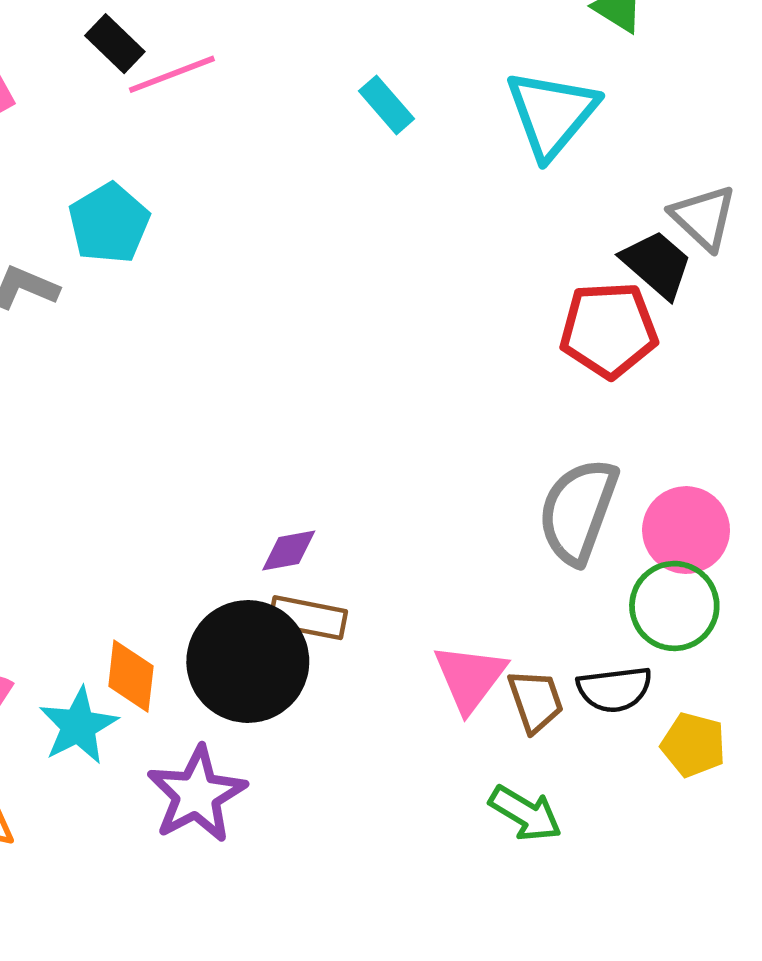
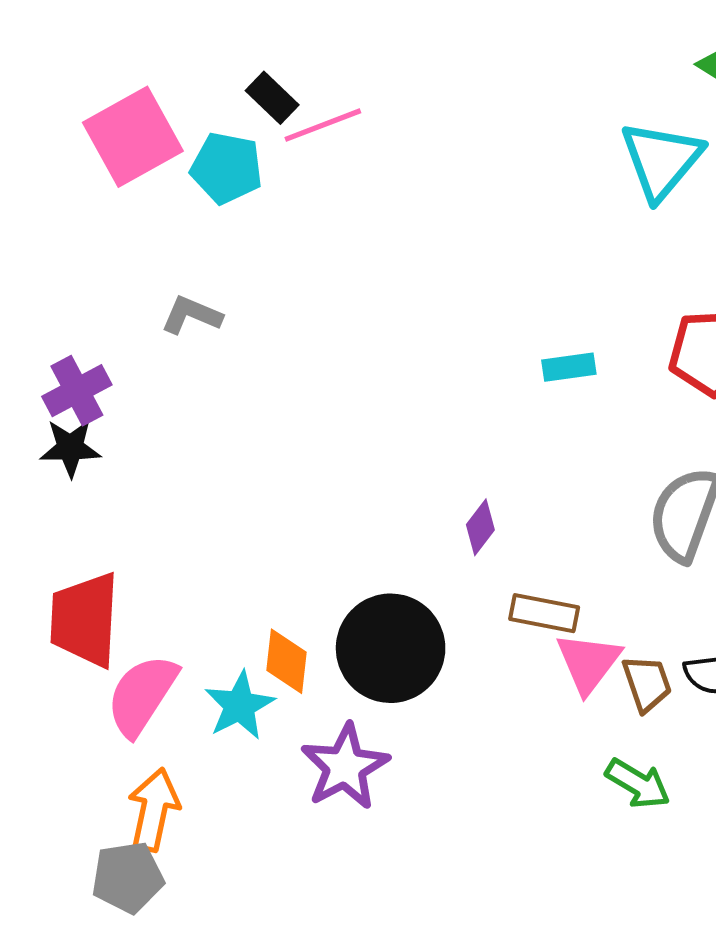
cyan rectangle: (387, 105) -> (569, 367), moved, turned -57
cyan pentagon: (109, 223) -> (227, 168), moved, turned -30
purple diamond: (289, 550) -> (480, 527), moved, turned -42
brown rectangle: (308, 618) -> (544, 613), moved

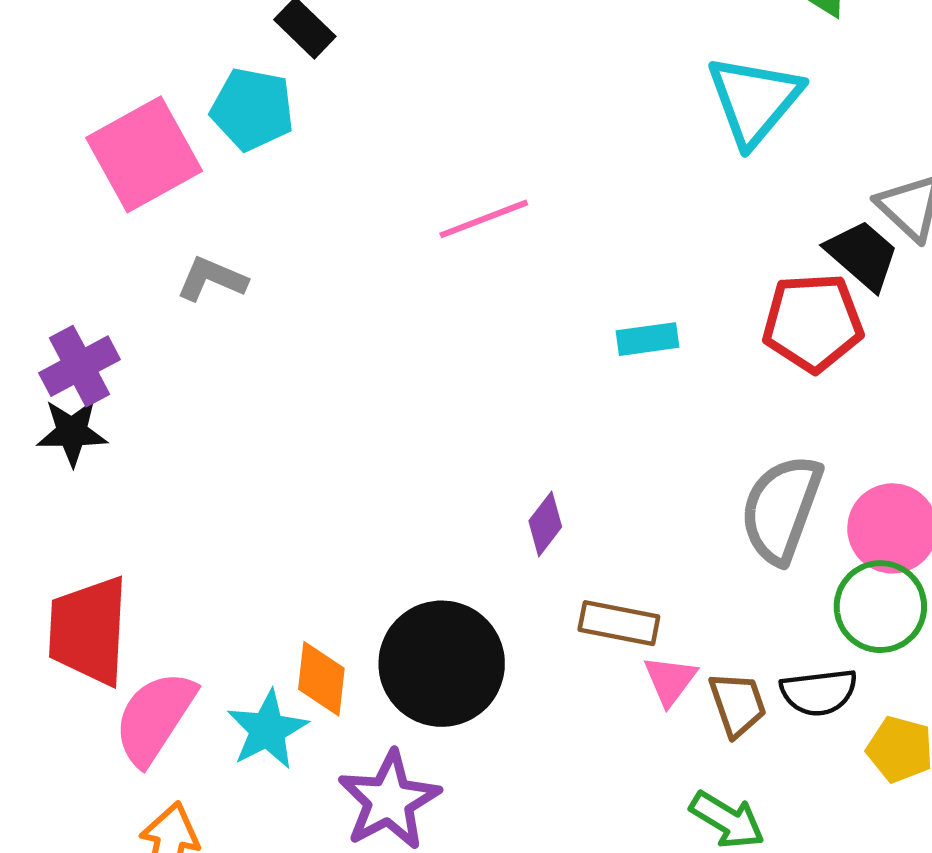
pink line: (323, 125) -> (484, 219), moved
pink square: (133, 137) -> (144, 154), moved
pink triangle: (588, 663) -> (670, 680), size x0.7

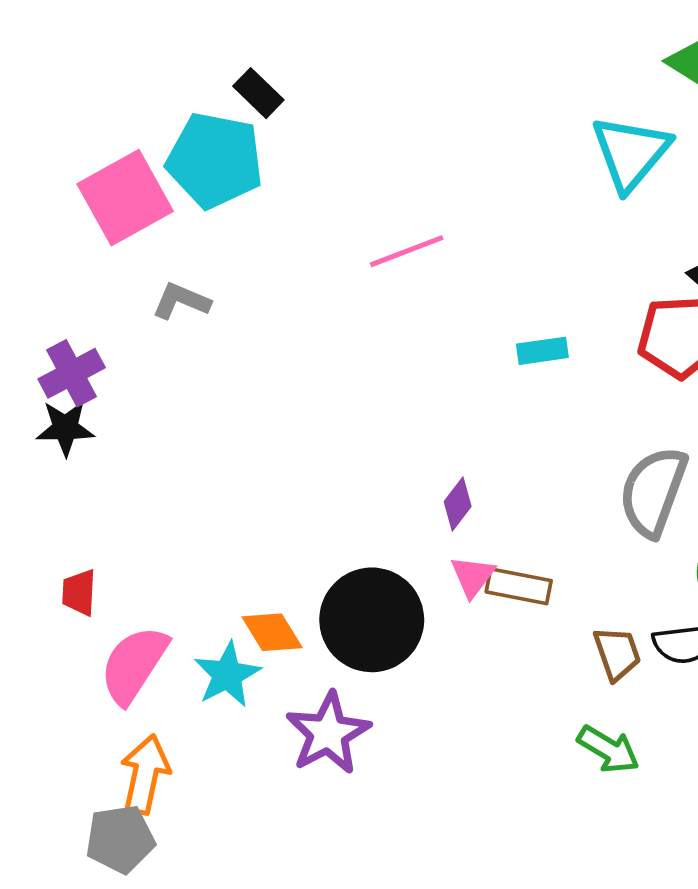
cyan pentagon: (252, 109) -> (215, 160), size x1.4
red trapezoid: (89, 631) -> (79, 592), size x0.5
orange diamond: (321, 679) -> (272, 632), turned -38
pink triangle: (670, 680) -> (473, 576), moved

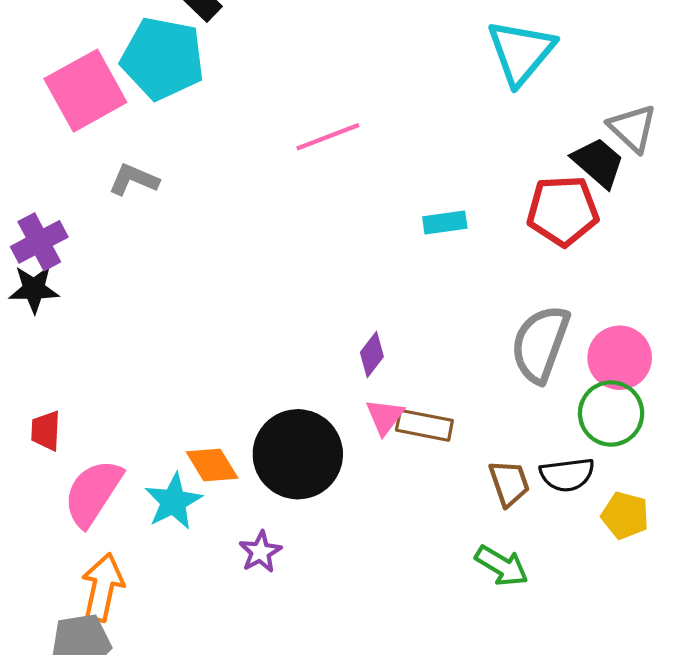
purple star: (328, 733) -> (260, 552), size x0.6

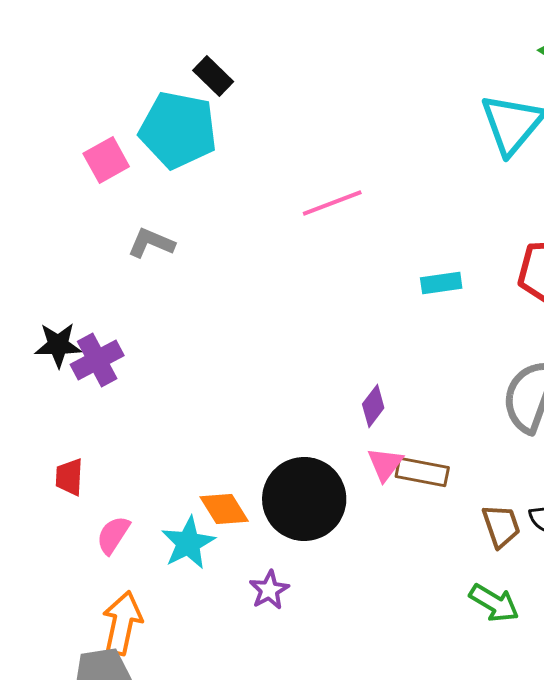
pink square: (85, 91) -> (106, 160), size x0.6
purple cross: (39, 242) -> (97, 360), moved
pink semicircle: (93, 493) -> (113, 535), size x0.6

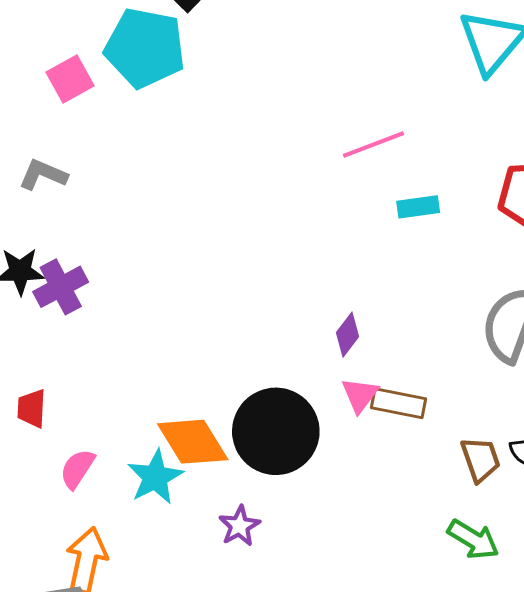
pink line: (332, 203) -> (373, 144), moved
gray L-shape: (151, 243) -> (43, 175), moved
orange diamond: (224, 509) -> (193, 442), size x1.4

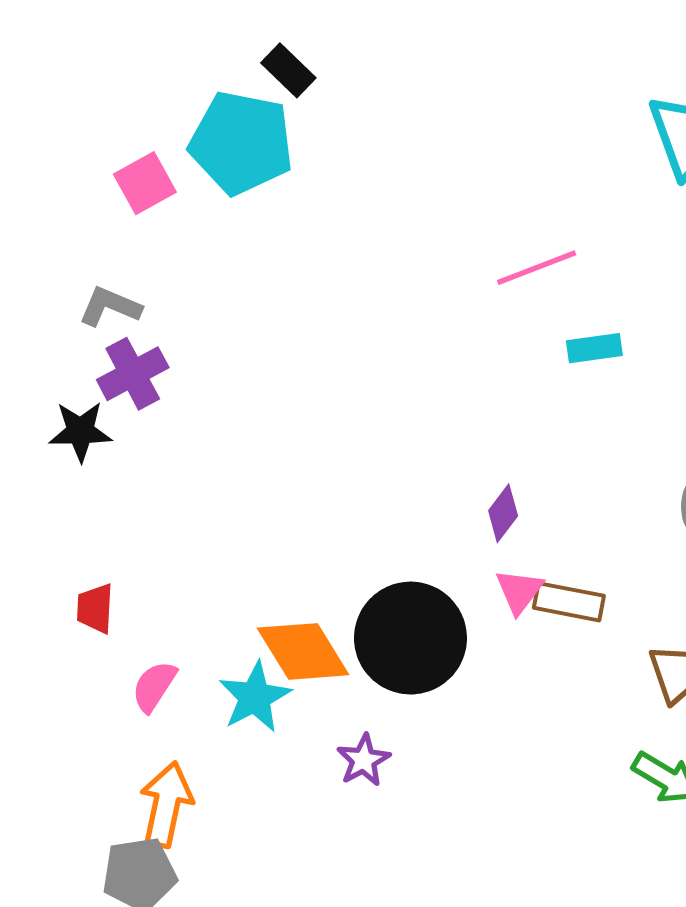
purple cross: (61, 287) -> (133, 374), moved

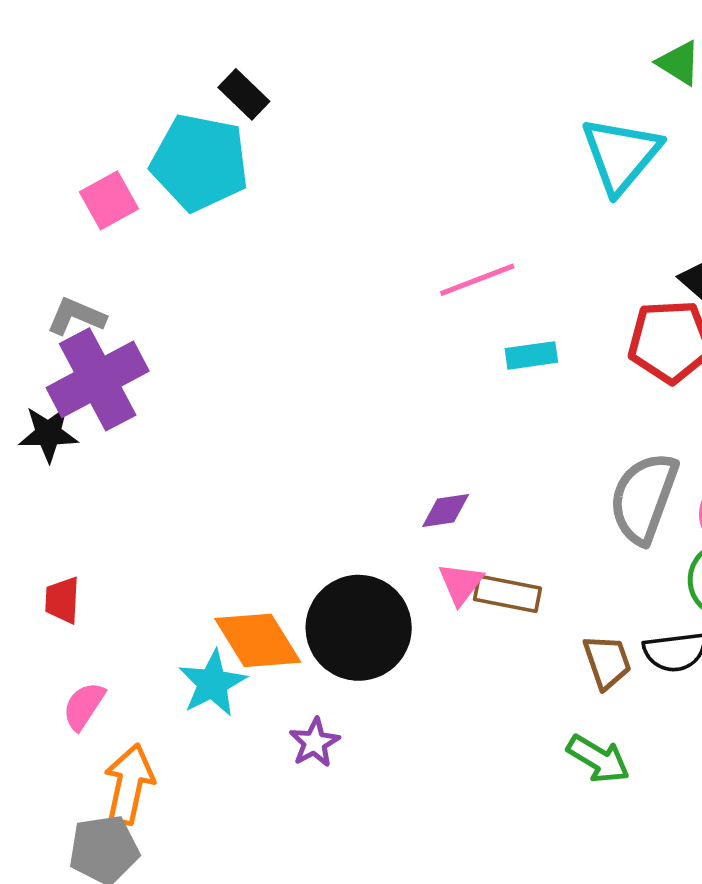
purple cross: (133, 374) -> (98, 379), size x1.5
purple diamond: (503, 513) -> (446, 511), turned 44
pink semicircle: (154, 686) -> (84, 706), moved

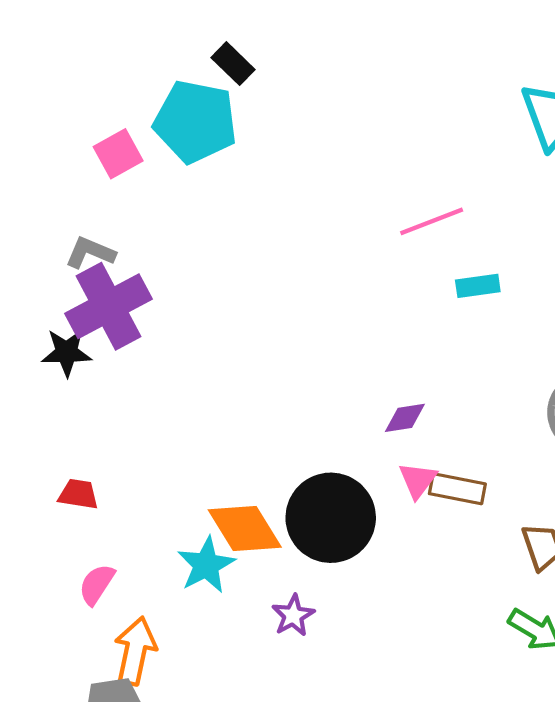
red trapezoid: (62, 600) -> (78, 494), turned 96

